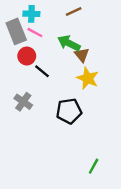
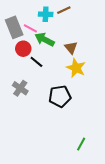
cyan cross: (31, 14) -> (46, 14), moved
green arrow: (69, 43) -> (45, 40), moved

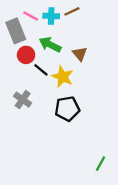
pink line: (30, 28) -> (31, 16), moved
yellow star: (76, 68) -> (63, 77), moved
green line: (81, 144) -> (100, 164), moved

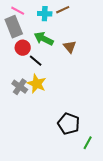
pink line: (31, 16) -> (18, 11), moved
yellow star: (63, 77) -> (37, 84), moved
black pentagon: (67, 109) -> (69, 124), moved, turned 30

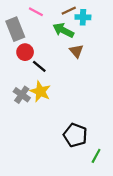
pink line: (18, 11) -> (36, 12), moved
cyan cross: (45, 14) -> (83, 17), moved
green arrow: (44, 39) -> (63, 30), moved

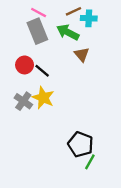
gray rectangle: (15, 29) -> (37, 31), moved
red circle: (25, 52) -> (25, 65), moved
green line: (96, 156) -> (90, 162), moved

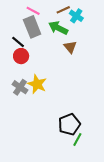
cyan cross: (89, 18) -> (76, 16), turned 32
black line: (42, 71) -> (18, 42), moved
black pentagon: (81, 144) -> (69, 124), turned 30

